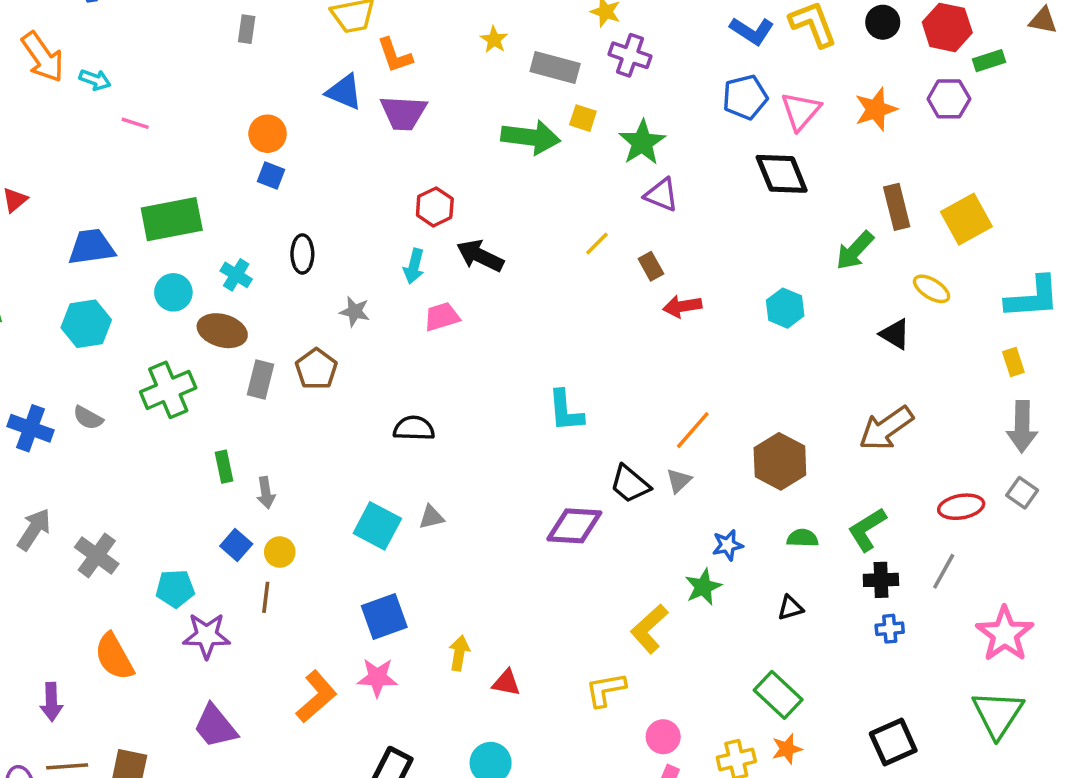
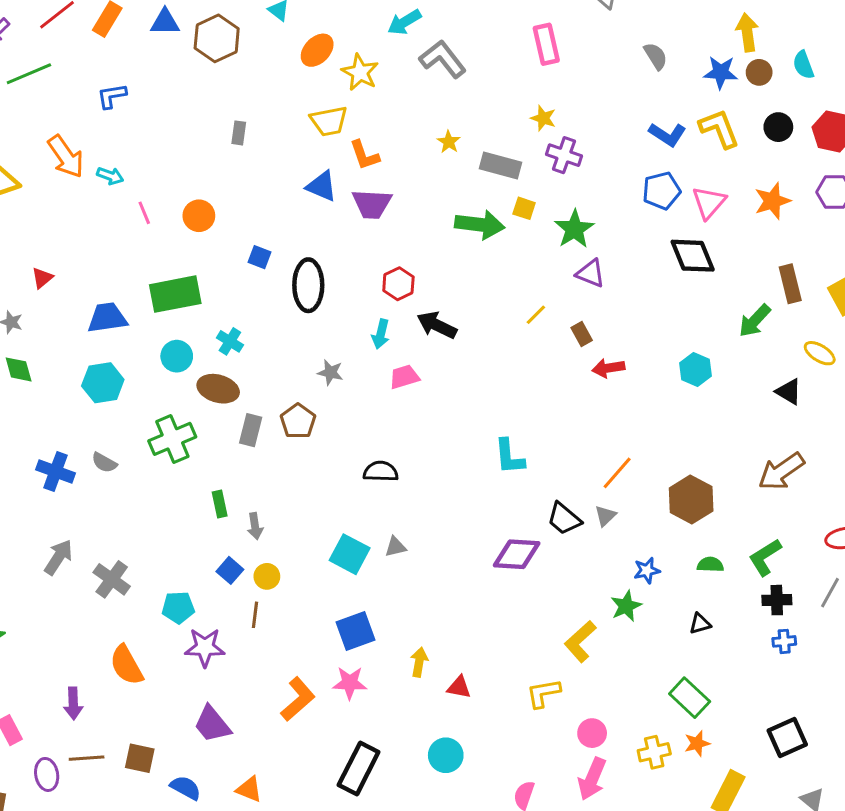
pink line: (135, 123) -> (144, 213), turned 50
orange circle: (268, 134) -> (199, 216), moved
black ellipse: (302, 254) -> (308, 285), moved, size x1.6

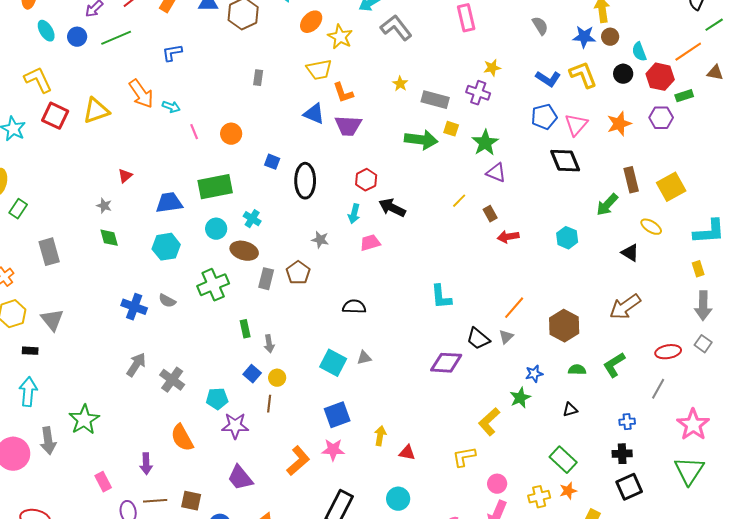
cyan semicircle: (803, 65) -> (639, 52), moved
yellow star: (543, 118) -> (492, 68), moved, turned -30
black cross: (777, 600) -> (622, 454), moved

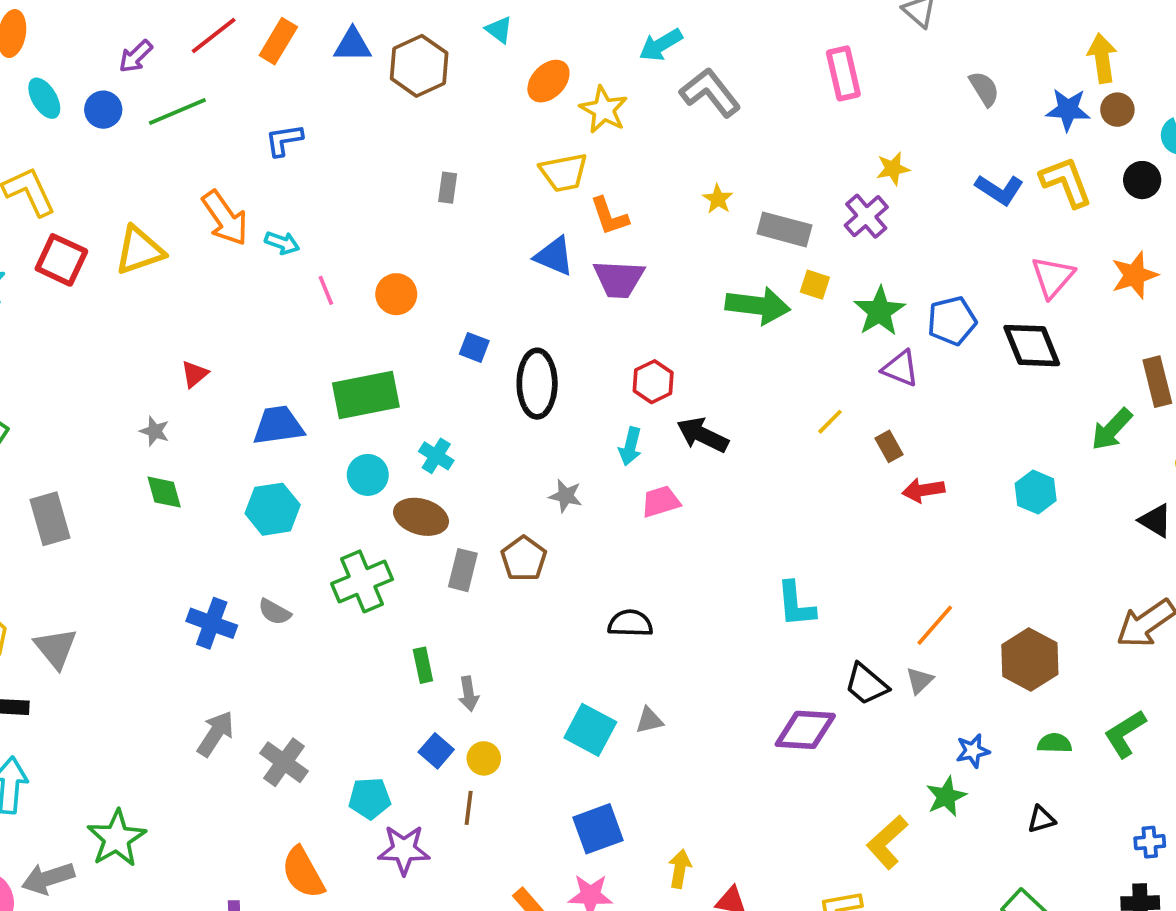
purple cross: (478, 93) -> (866, 216), turned 30
blue pentagon: (544, 117) -> (952, 321), moved
gray arrow: (48, 441) -> (48, 878), turned 80

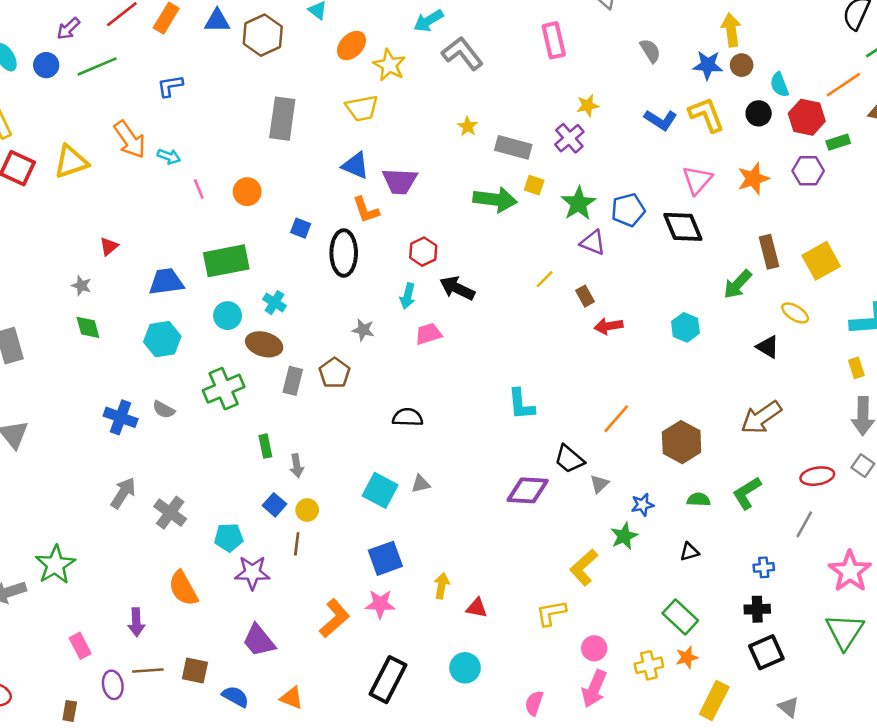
gray rectangle: (448, 188) -> (282, 119), size x2.0
orange L-shape: (609, 216) -> (366, 210), moved
gray triangle: (920, 680) -> (599, 484), moved

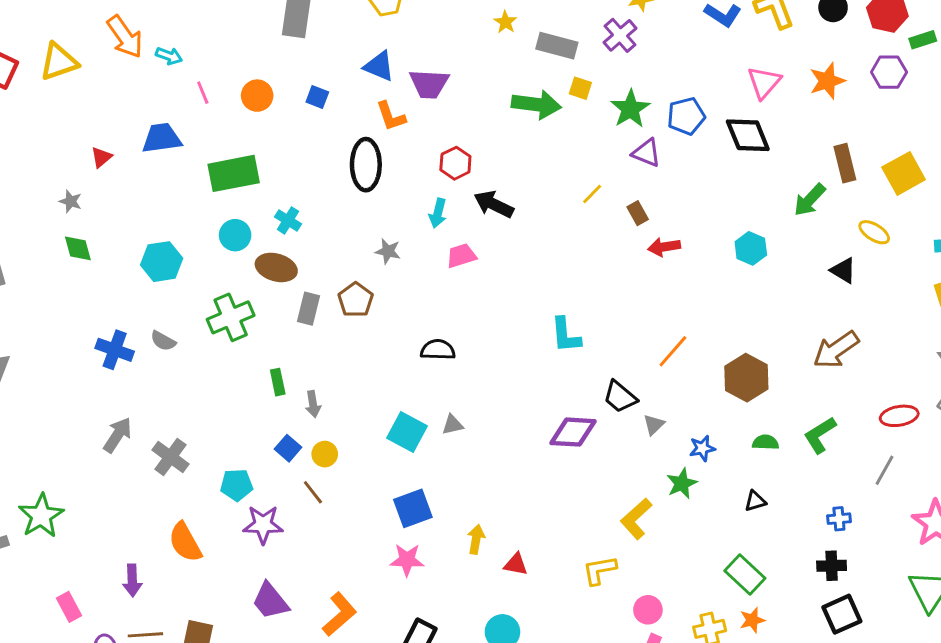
blue square: (301, 228) -> (317, 97), moved
blue trapezoid: (166, 282) -> (162, 138), moved
brown line: (297, 544) -> (313, 492), turned -45
orange L-shape: (335, 618) -> (339, 614), moved

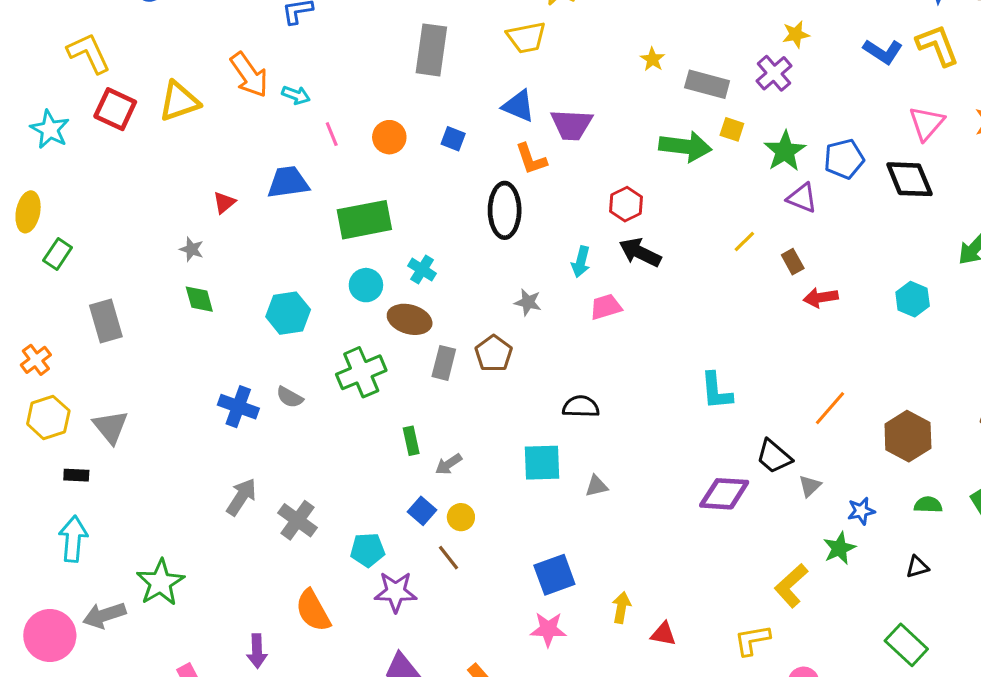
red hexagon: (455, 163) -> (626, 204), moved
gray arrow: (313, 404) -> (448, 464), turned 65
cyan square: (407, 432) -> (542, 463), moved, turned -30

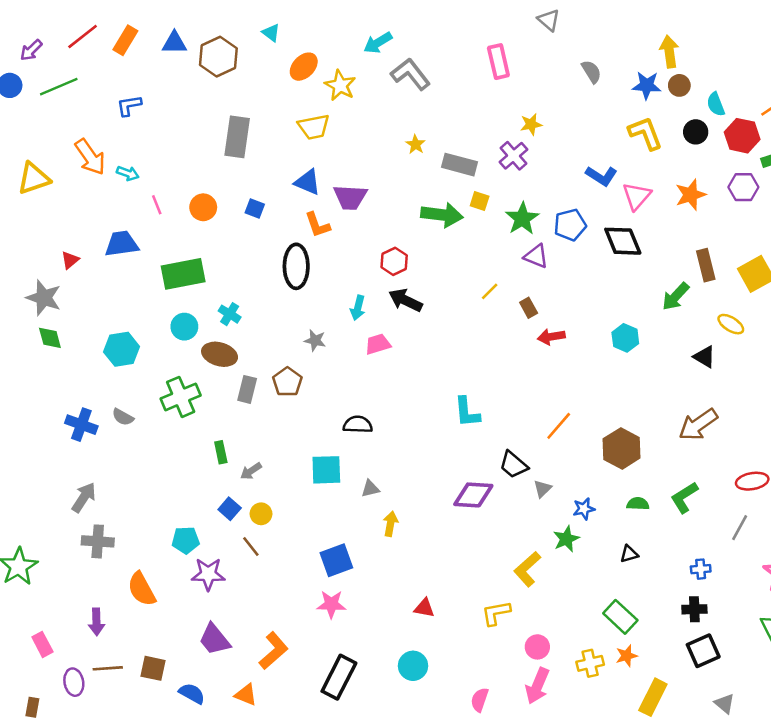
blue L-shape: (883, 52) -> (601, 176), moved
gray star: (192, 249) -> (44, 298), size x1.8
gray cross: (297, 520) -> (98, 541), moved, turned -32
yellow arrow: (621, 607) -> (390, 524), moved

